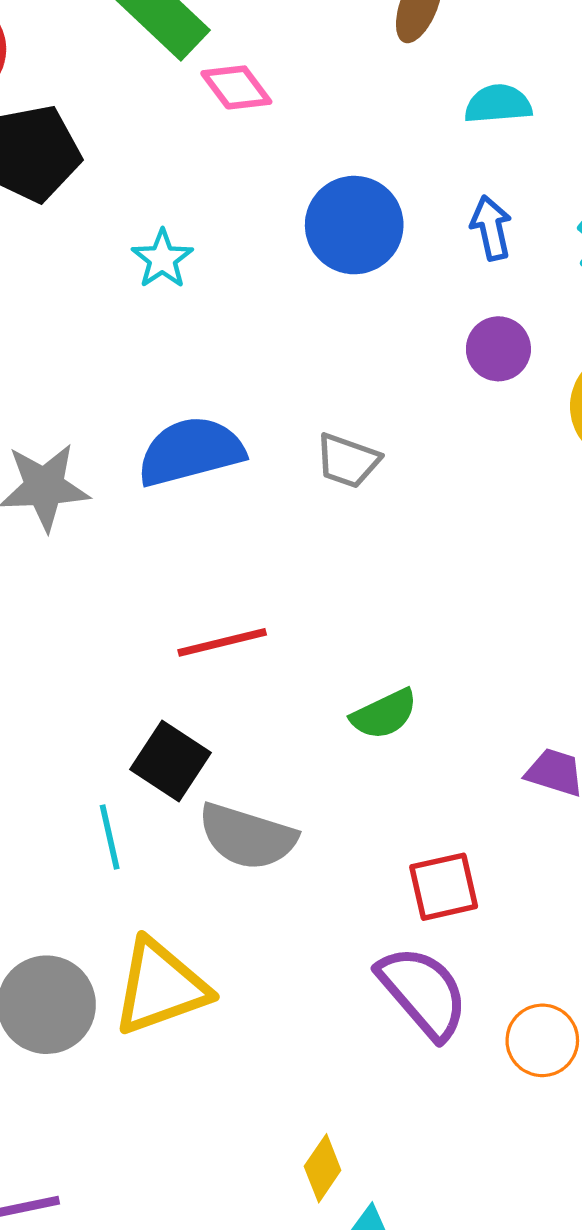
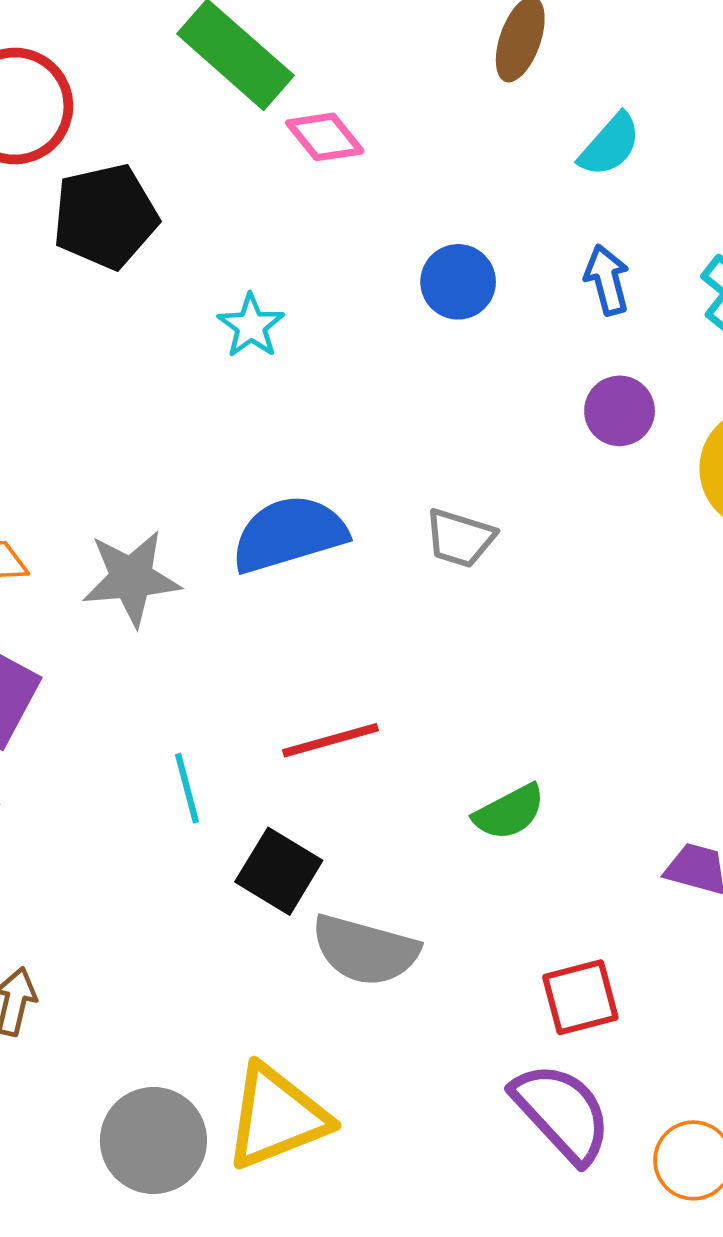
cyan semicircle: (498, 104) -> (610, 145), turned 138
blue circle: (354, 225) -> (458, 282), size x0.7
cyan line: (110, 837) -> (187, 788), moved

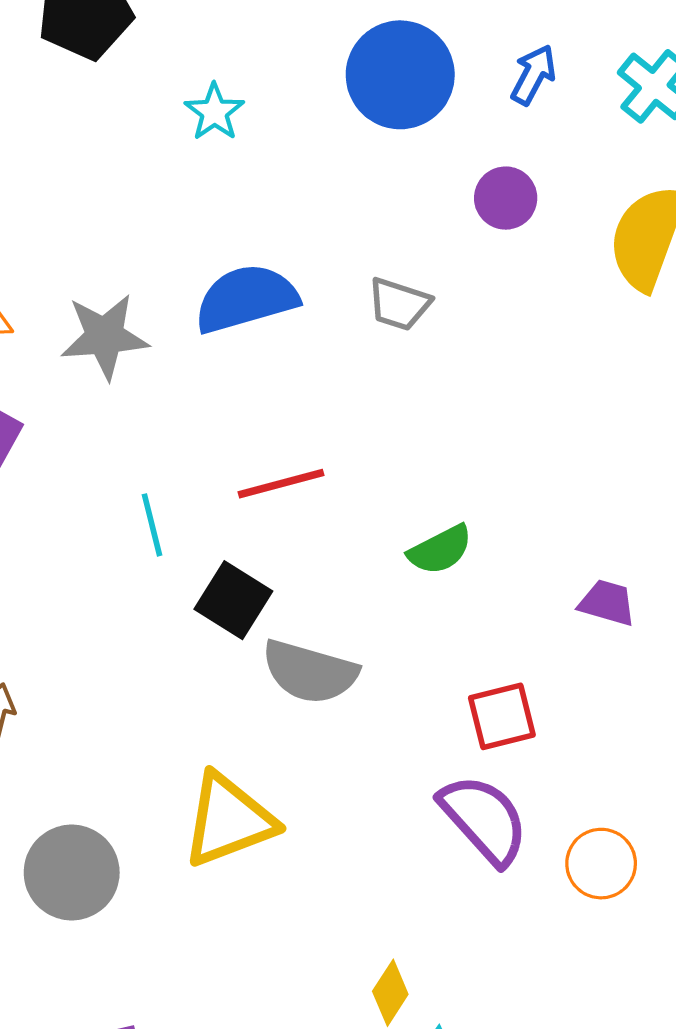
blue arrow: (607, 280) -> (533, 75), turned 42
blue circle: (458, 282) -> (400, 75), size x1.6
purple circle: (620, 411) -> (506, 198), moved
gray circle: (153, 1141) -> (72, 873), moved

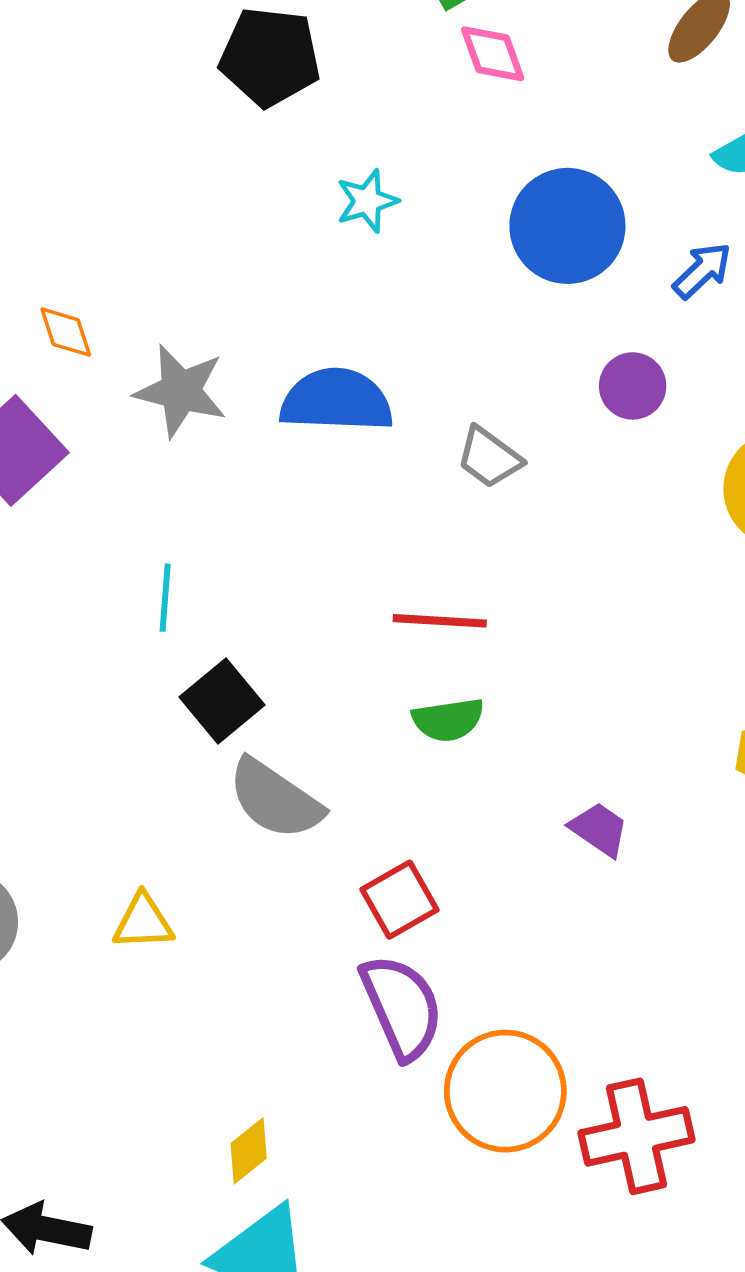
red line: (281, 484) -> (440, 621), moved
red square: (502, 716) -> (400, 900), moved, turned -34
yellow triangle: (229, 820) -> (143, 922), size x0.6
orange circle: (601, 864) -> (505, 1091), size x1.6

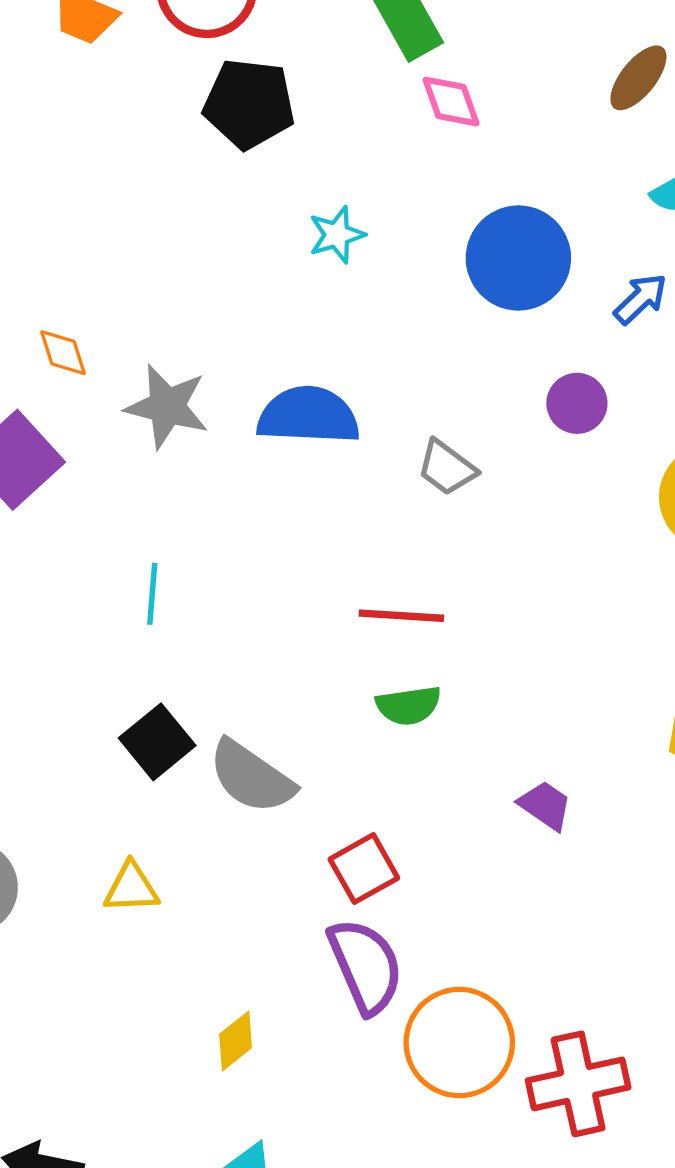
black square: (222, 701) -> (157, 742), moved
yellow diamond: (249, 1151) -> (236, 1041), moved

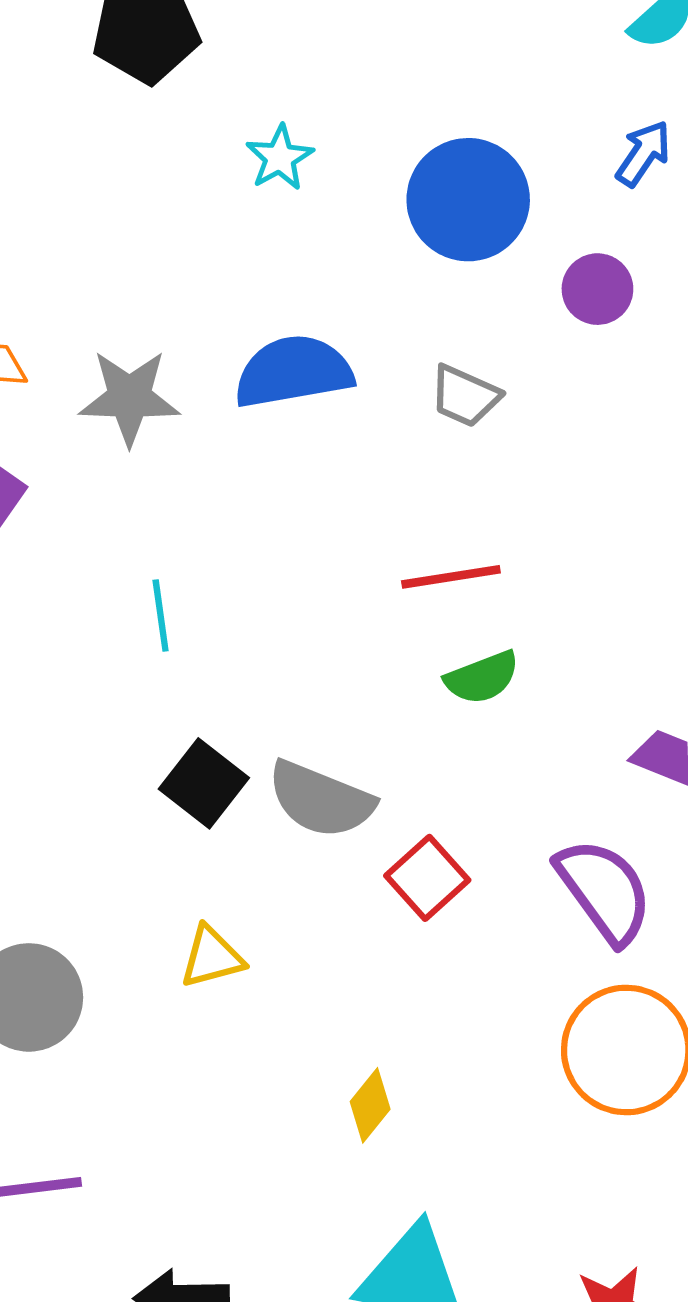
blue circle: (518, 258) -> (468, 200), moved
red square: (364, 869) -> (427, 878), moved
purple semicircle: (366, 966) -> (604, 891), moved

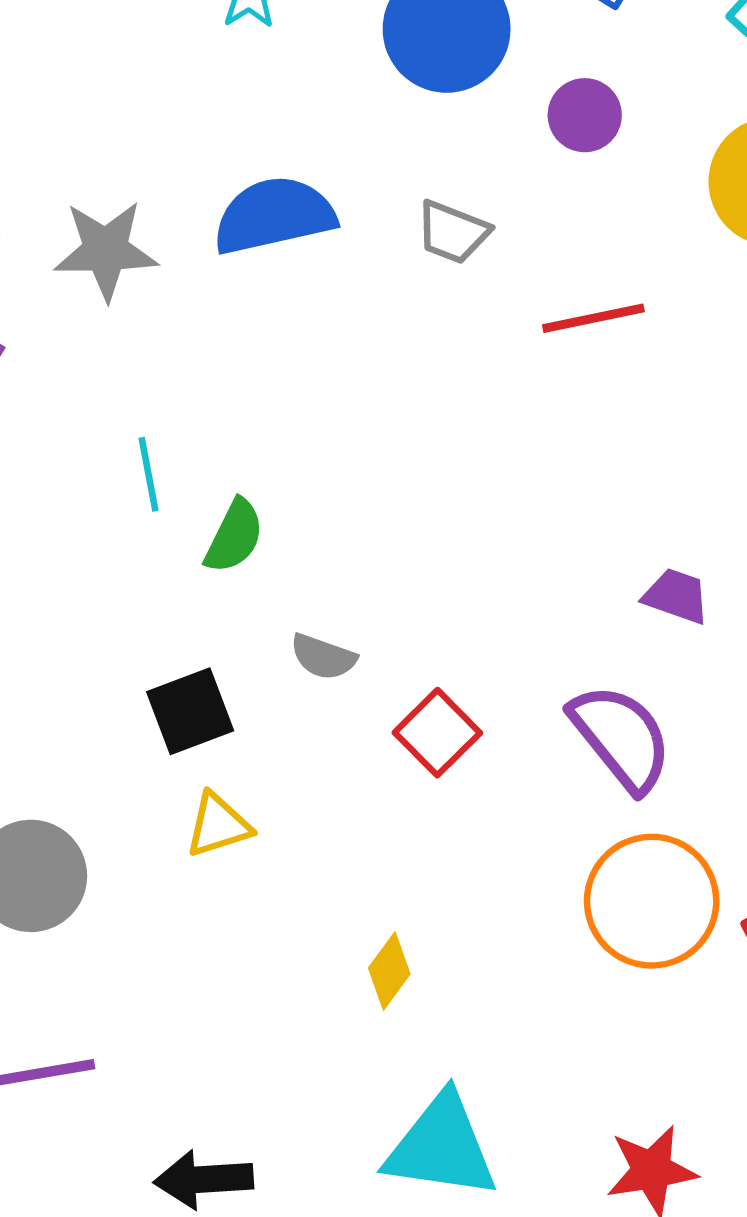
red line: (451, 577) -> (593, 318), moved
green semicircle: (482, 678) -> (234, 536), moved, turned -40
black square: (204, 783) -> (190, 711), moved, turned 34
gray semicircle: (321, 800) -> (323, 657), size x0.6

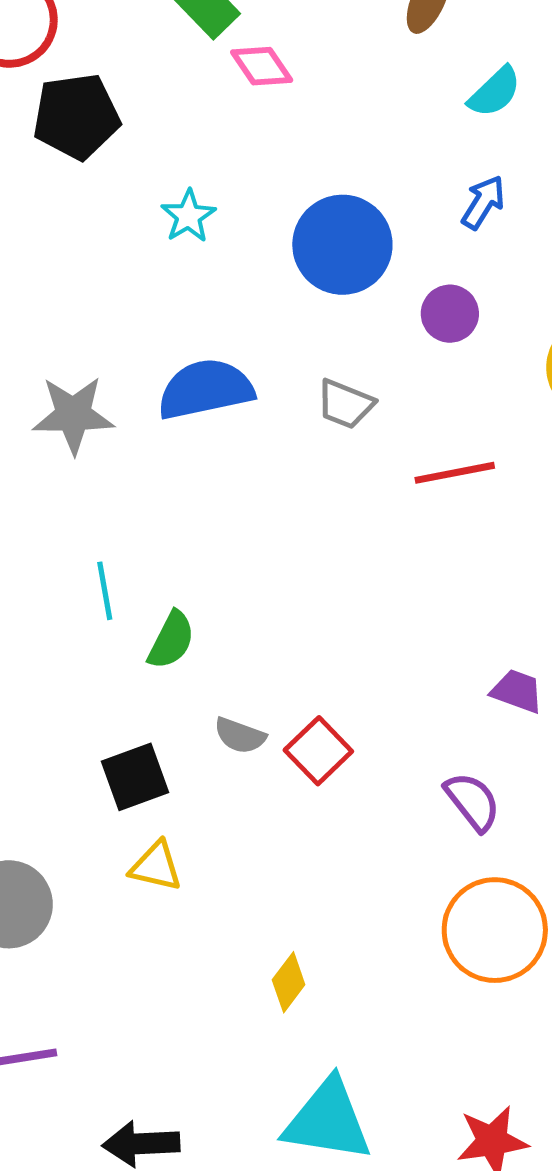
red square: (437, 733) -> (318, 751), moved
purple semicircle: (621, 737) -> (472, 802), size x0.7
yellow triangle: (218, 825) -> (156, 866), turned 30

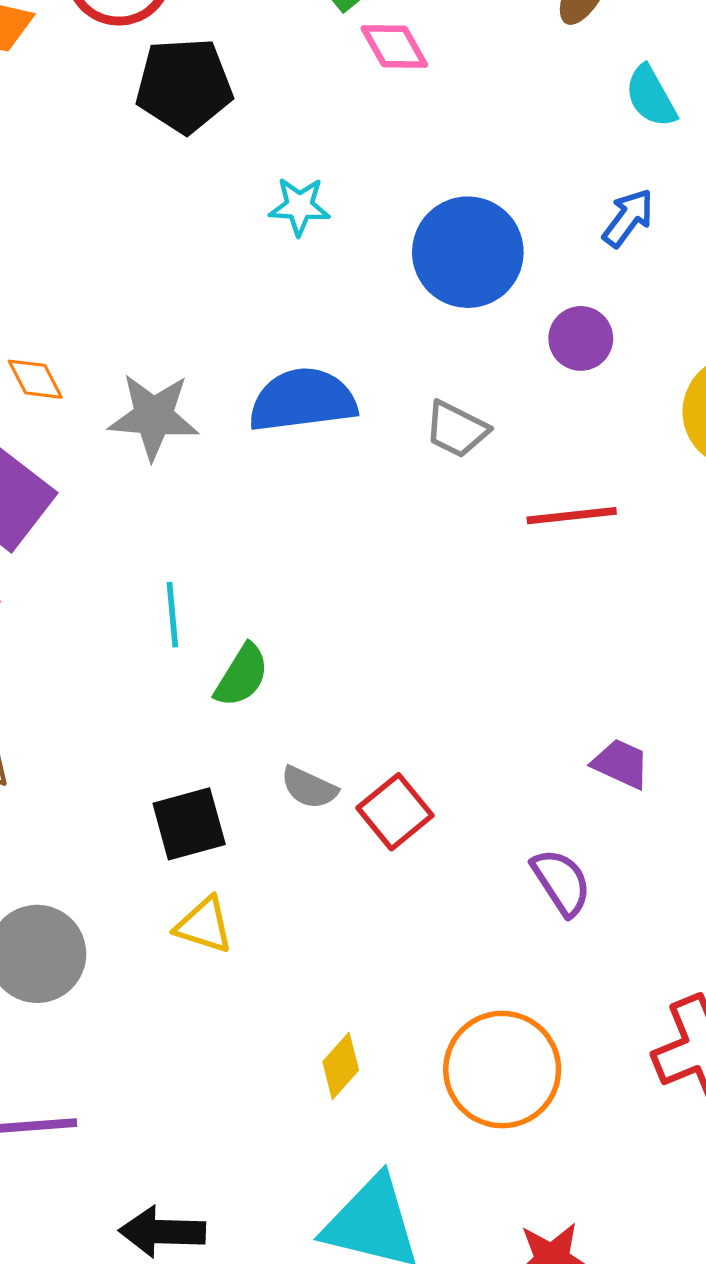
cyan semicircle: (495, 92) -> (651, 96), turned 100
cyan star: (188, 216) -> (299, 206), turned 30
orange circle: (495, 930) -> (502, 1070), moved

